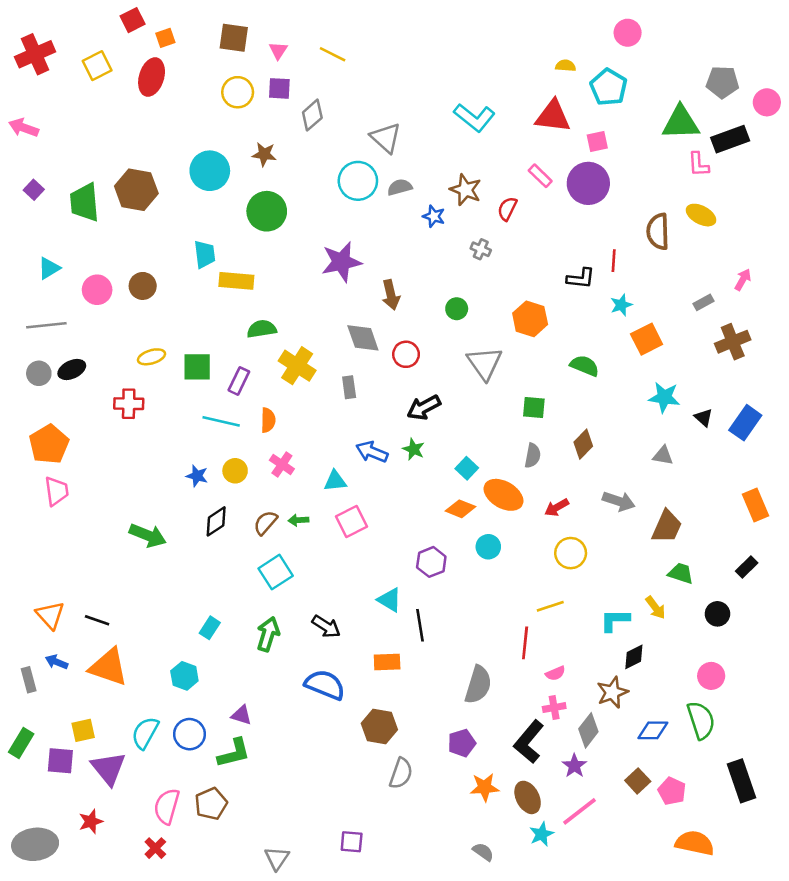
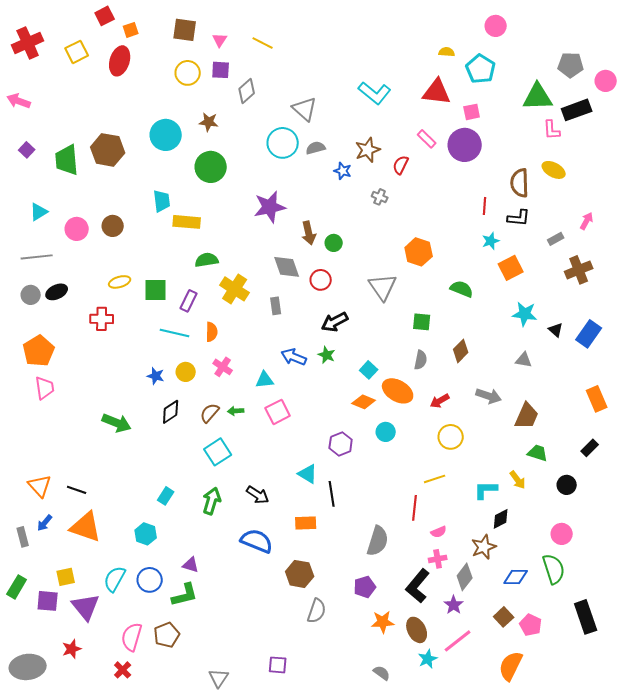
brown star: (466, 190) -> (368, 150), turned 30
black L-shape: (581, 278) -> (519, 218), moved
green circle: (457, 309) -> (334, 243), moved
blue arrow: (57, 662) -> (45, 523), turned -72
orange semicircle: (695, 843) -> (511, 666), moved, turned -76

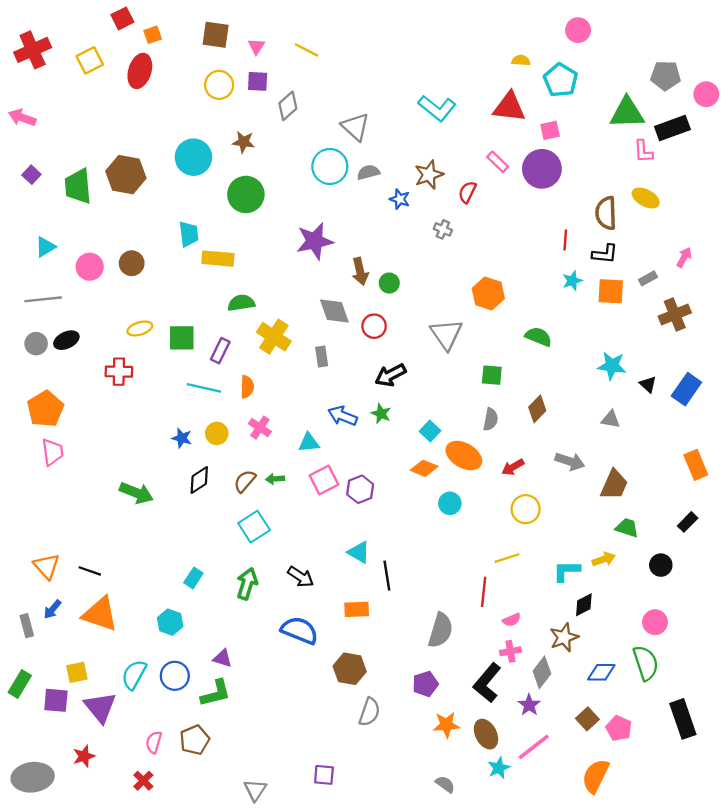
orange square: (511, 268) -> (611, 291), moved, turned 30
purple hexagon: (341, 444) -> (360, 489), moved
yellow arrow: (518, 480) -> (604, 559), turned -72
pink semicircle: (132, 637) -> (154, 742), size x0.7

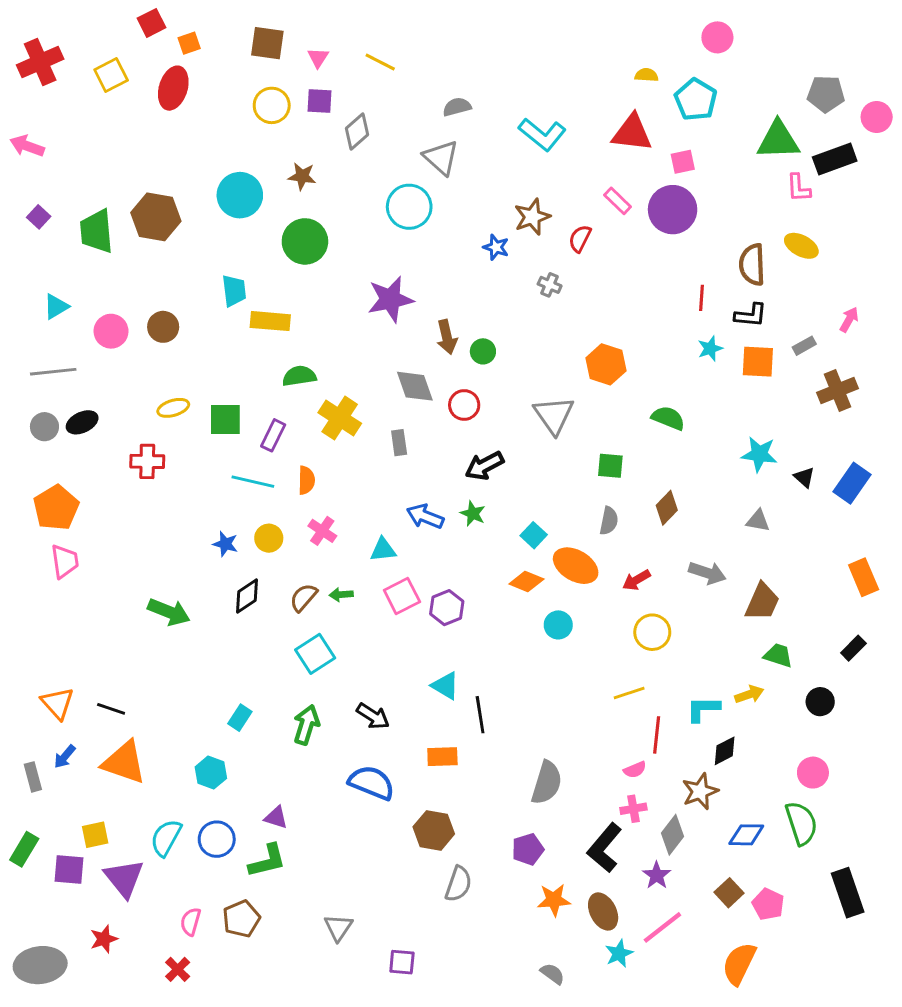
gray semicircle: (368, 172) -> (457, 107), moved
red line: (484, 592) -> (657, 735), moved
gray triangle: (255, 790) -> (338, 927), moved

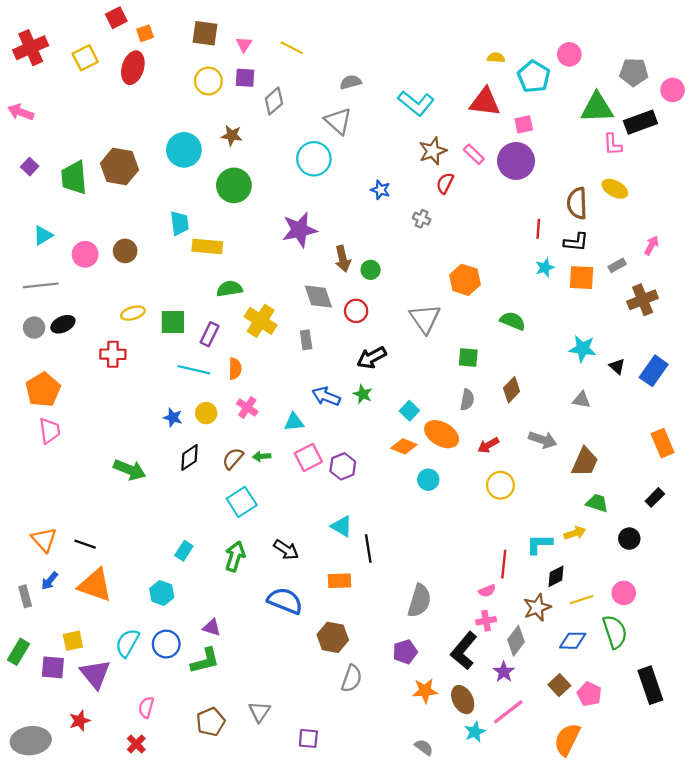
pink circle: (717, 37) -> (569, 54), moved
brown star: (532, 217) -> (433, 151), moved
yellow line: (629, 693) -> (582, 600), moved
brown pentagon: (241, 919) -> (211, 722), moved

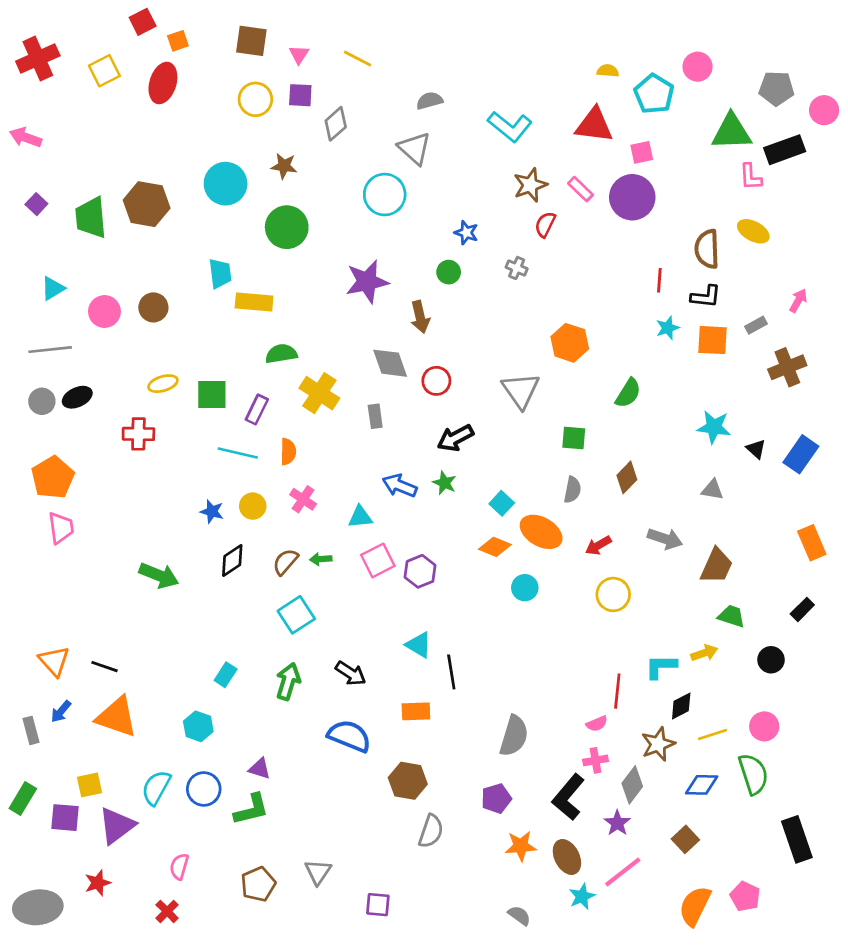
green circle: (371, 270) -> (449, 272), moved
green semicircle: (513, 321) -> (628, 393), turned 100
purple triangle: (95, 674) -> (117, 826), turned 32
pink pentagon: (589, 694) -> (745, 896), moved

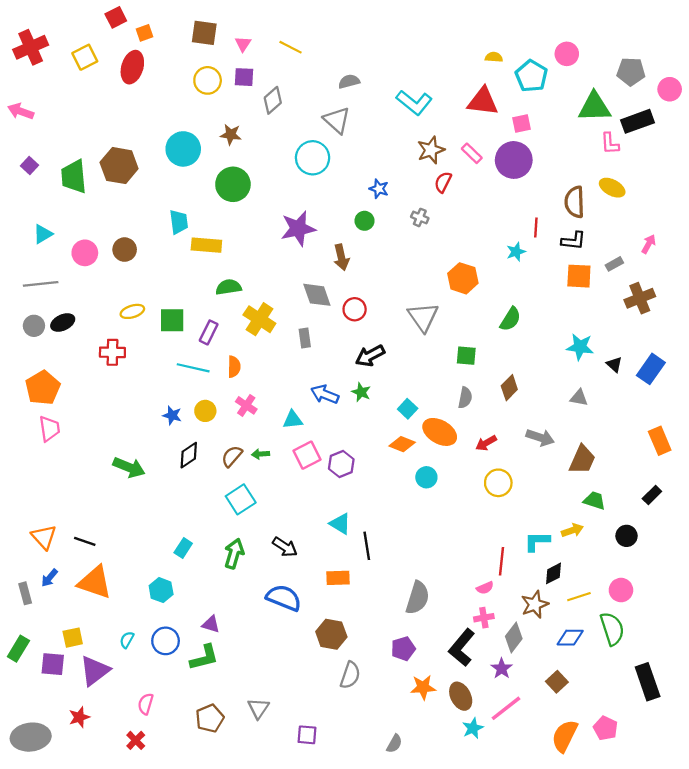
cyan star: (668, 328) -> (516, 252), moved
cyan semicircle: (156, 788) -> (127, 640), size x0.6
gray semicircle: (519, 915) -> (394, 744), moved, turned 84

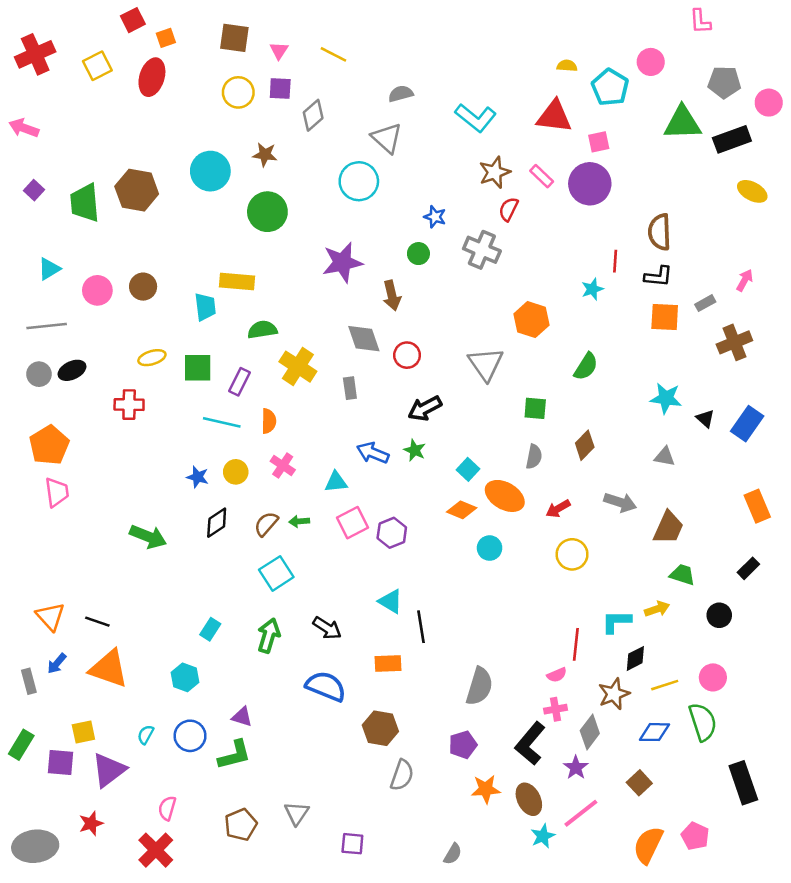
pink L-shape: (610, 143) -> (700, 21), moved
yellow ellipse: (612, 188) -> (752, 191), moved
gray cross: (420, 217) -> (482, 250), size x1.8
cyan trapezoid: (179, 222) -> (205, 307), moved
red cross: (136, 740) -> (156, 850), size x1.6

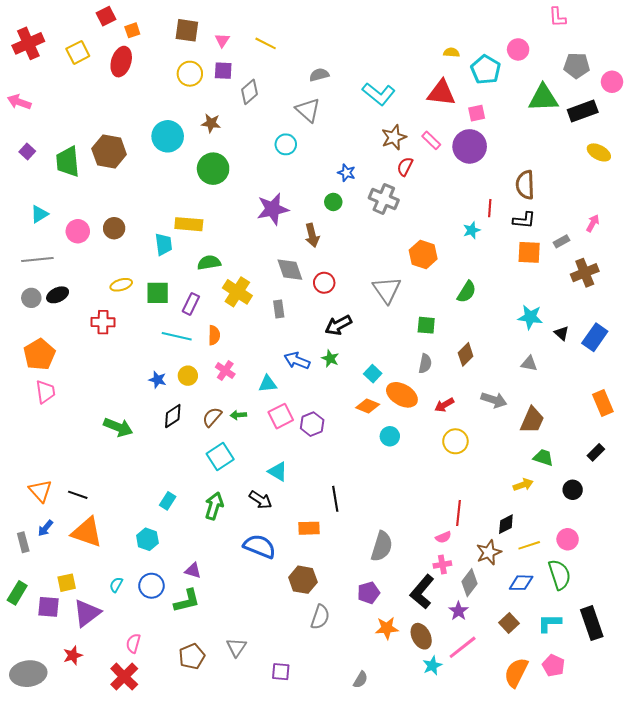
cyan circle: (359, 181) -> (286, 144), size x0.7
cyan triangle: (391, 601) -> (278, 472), moved
cyan L-shape: (616, 622) -> (549, 623), moved

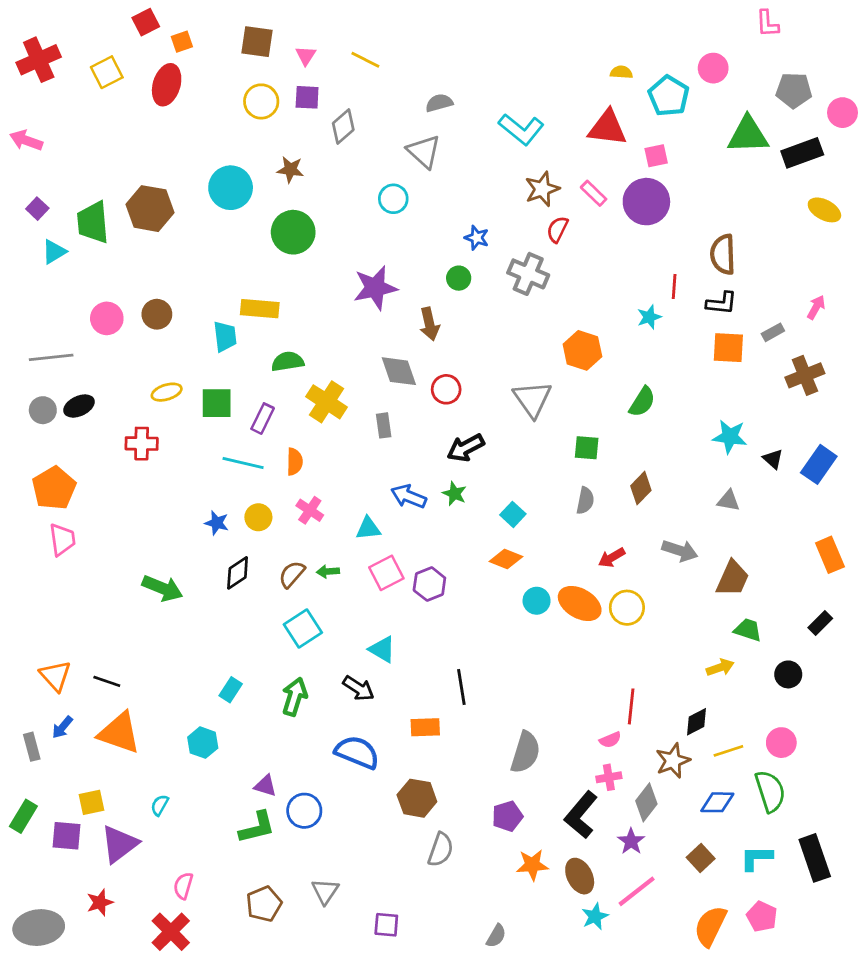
cyan triangle: (39, 214) -> (54, 252), moved
orange ellipse: (402, 395) -> (580, 603), moved
blue circle: (151, 586) -> (304, 811), moved

